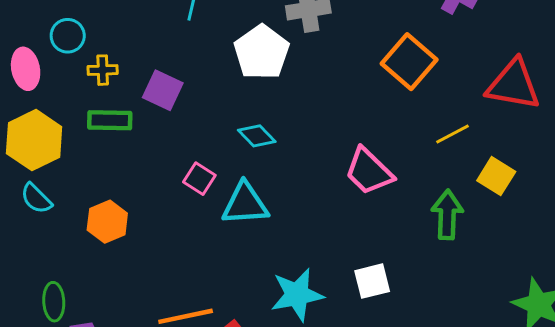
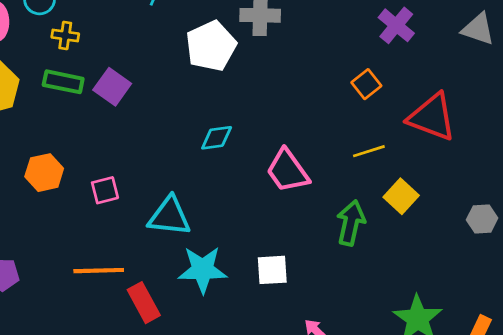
orange square: (409, 62) -> (366, 84), moved, size x0.6
purple square: (163, 90) -> (112, 87), moved
cyan diamond: (257, 136) -> (217, 138), moved, turned -64
pink square: (199, 179) -> (105, 190), moved, turned 32
cyan triangle: (245, 204) -> (169, 216), moved

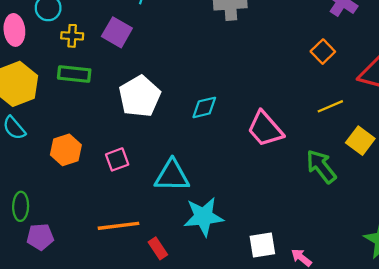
white pentagon: (211, 46) -> (140, 96), moved
purple square: (112, 87) -> (117, 32), moved
green arrow: (351, 223) -> (321, 166), turned -45
white square: (272, 270) -> (262, 245), moved
red rectangle: (144, 303) -> (158, 248), size x0.7

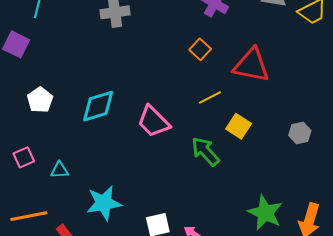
white pentagon: (140, 96) -> (40, 100), size x0.7
cyan diamond: (204, 107) -> (98, 106), size x1.5
cyan triangle: (172, 176) -> (60, 170), moved, size x0.6

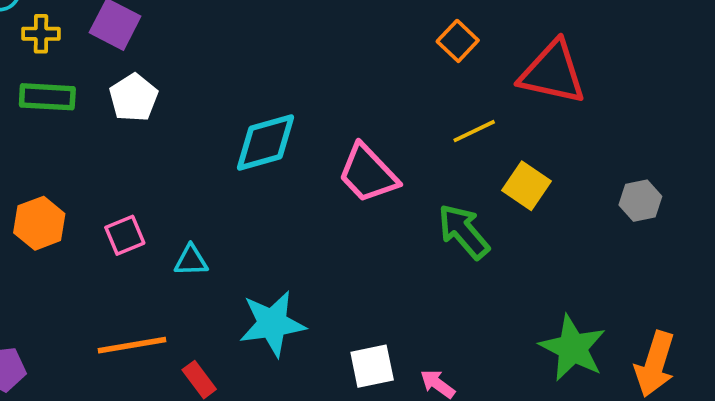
white pentagon: (40, 100) -> (134, 98), moved

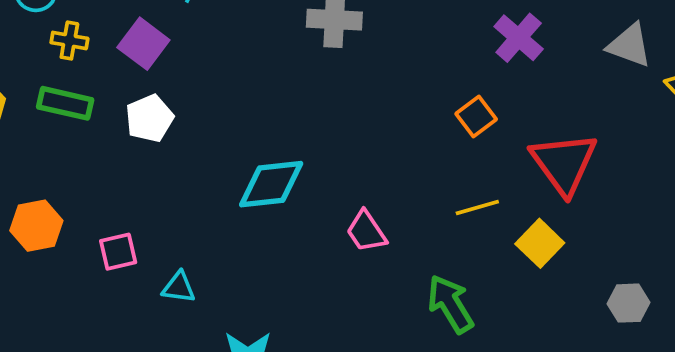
red triangle: (553, 73) -> (564, 163), turned 32
pink trapezoid: (368, 174) -> (366, 231), size x0.7
yellow square: (526, 186) -> (540, 243), moved

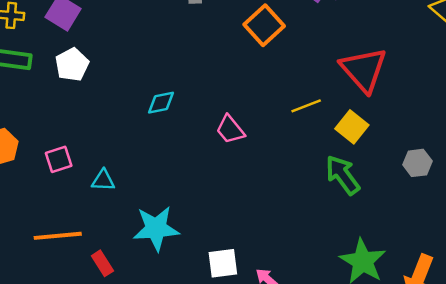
orange square: (476, 116) -> (264, 25), moved, size x1.4
cyan diamond: (271, 184) -> (161, 103), size x0.6
green arrow: (450, 304) -> (343, 175), moved

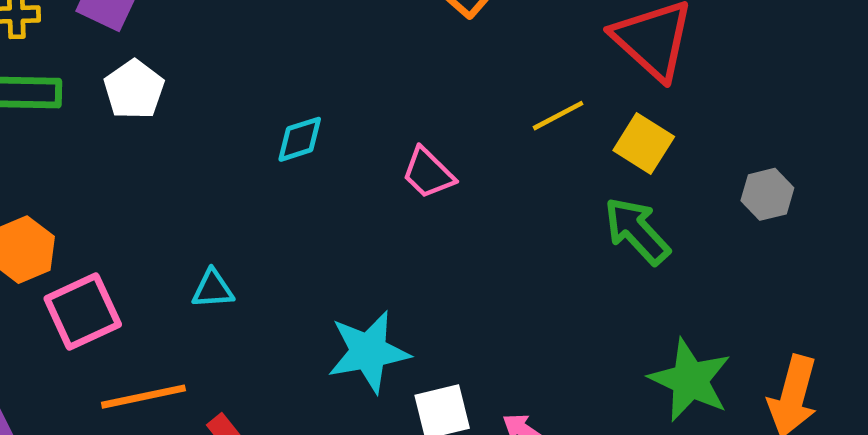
pink square: (59, 159) -> (83, 311), moved, size x1.5
cyan star: (156, 228) -> (369, 352), moved

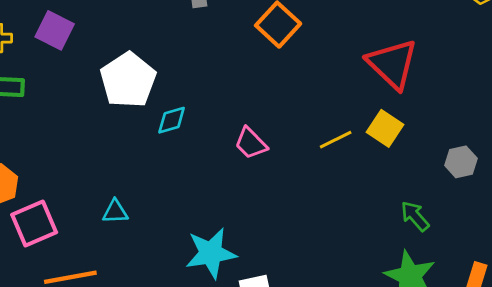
white pentagon: (134, 90) -> (128, 80), moved, size x1.5
yellow line: (558, 116) -> (336, 140), moved
green arrow: (637, 231) -> (415, 216), moved, size x0.7

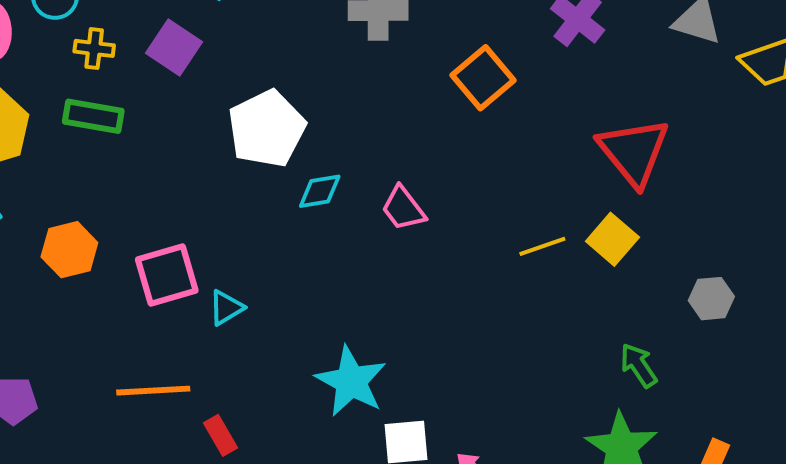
pink trapezoid: (251, 143) -> (403, 208), moved
cyan triangle: (115, 212) -> (226, 308), turned -36
pink square: (34, 224) -> (167, 275), moved
cyan star: (211, 253) -> (351, 381), turned 30

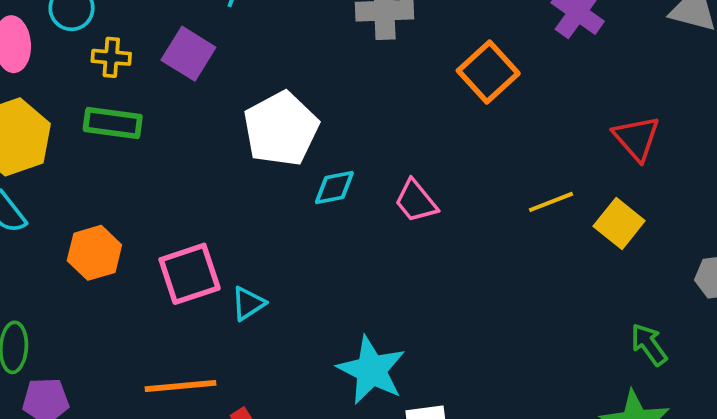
red triangle: (634, 152) -> (636, 138), size x0.7
yellow line: (542, 246) -> (551, 202), moved

